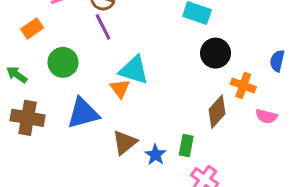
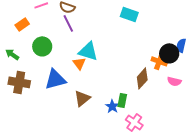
black circle: (216, 53) -> (169, 53), moved
blue star: (155, 155) -> (112, 106), moved

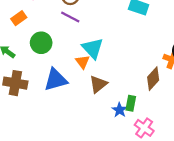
purple line: (68, 23) -> (70, 17), turned -36
cyan triangle: (88, 51) -> (93, 48), turned 30
brown triangle: (82, 98) -> (98, 84), moved

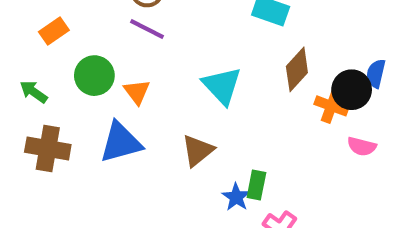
cyan triangle: (93, 48) -> (222, 86), moved
orange triangle: (83, 62) -> (137, 92), moved
brown diamond: (153, 79) -> (297, 69), moved

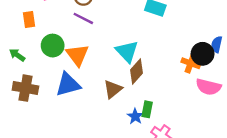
orange rectangle: (54, 31) -> (29, 20), turned -63
brown diamond: (297, 69) -> (136, 72), moved
orange triangle: (137, 92) -> (77, 55), size x1.5
pink semicircle: (362, 146) -> (208, 87), size x1.5

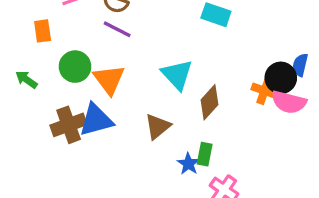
brown diamond: (136, 72) -> (209, 102), moved
pink semicircle: (208, 87) -> (289, 102), moved
brown cross: (25, 88) -> (69, 125), moved, turned -30

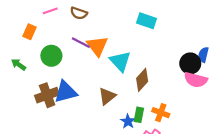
purple line: (117, 29) -> (81, 43), moved
orange rectangle: (43, 31) -> (30, 32), turned 32
orange triangle: (109, 80) -> (97, 46), moved
orange cross: (265, 91) -> (161, 113), moved

